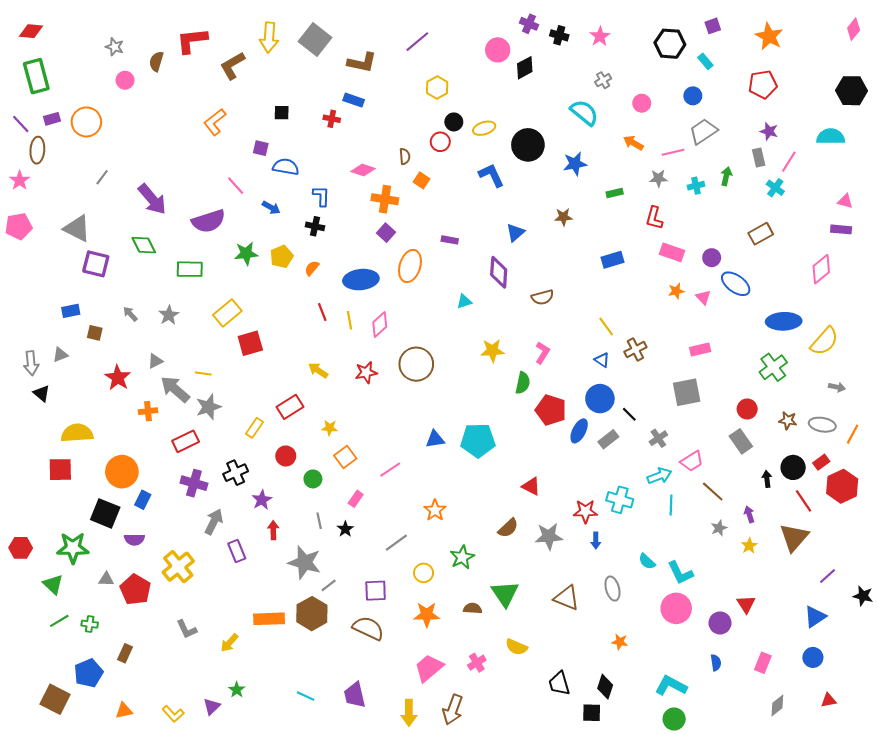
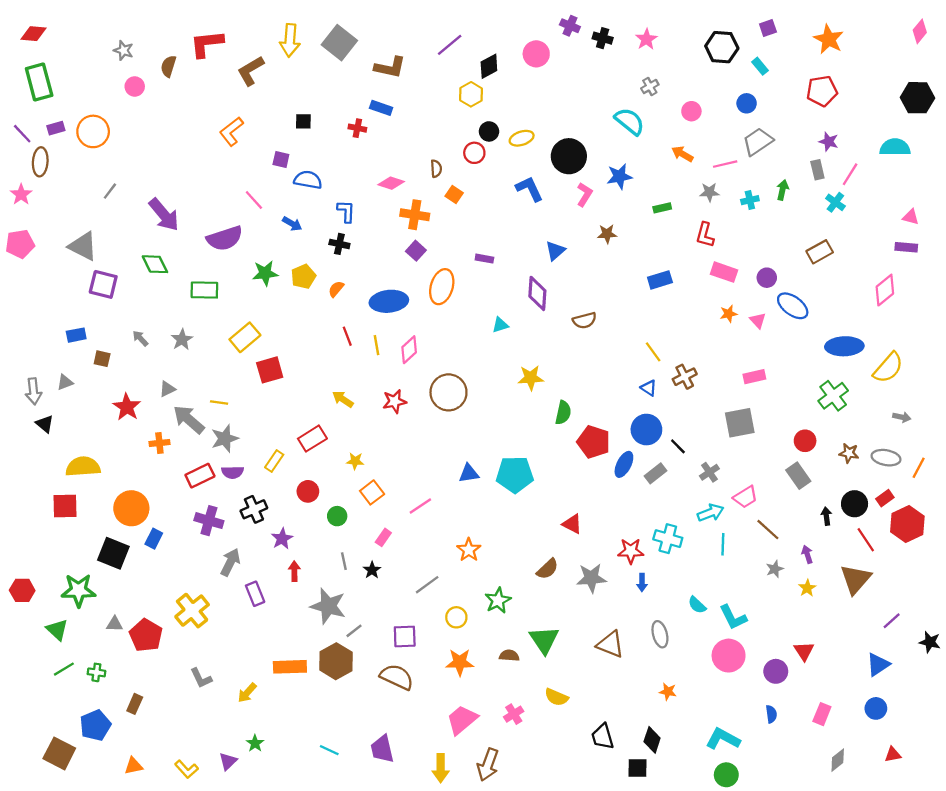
black diamond: (525, 68) -> (489, 66), moved
pink L-shape: (543, 353) -> (585, 194), moved
purple semicircle: (134, 539) -> (233, 472), moved

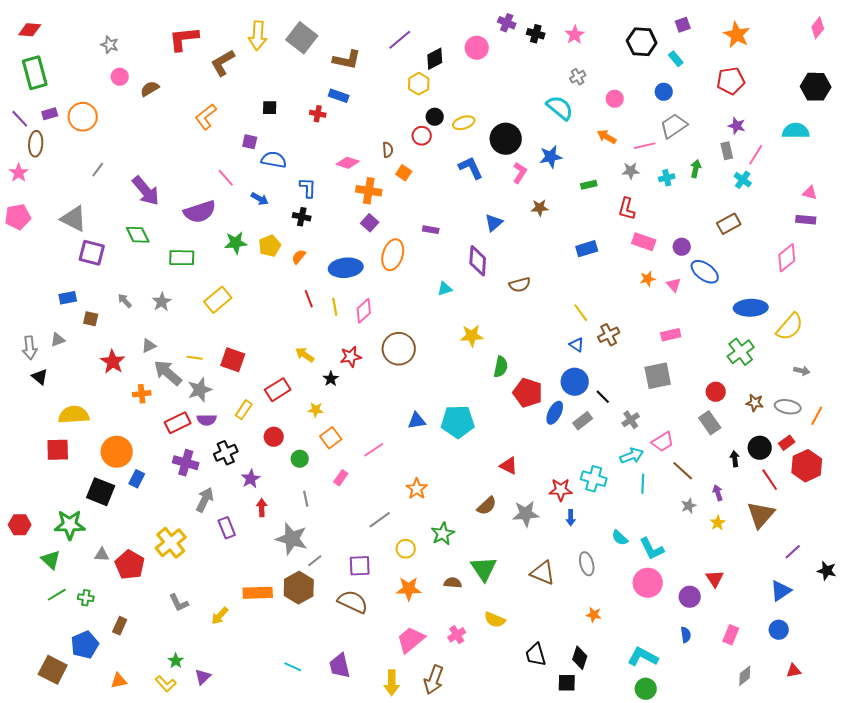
brown semicircle: (168, 66) -> (150, 89), moved, turned 42
red square: (270, 370) -> (233, 360), moved, turned 35
black star: (372, 570) -> (331, 379), moved
green star: (255, 743) -> (176, 661), moved

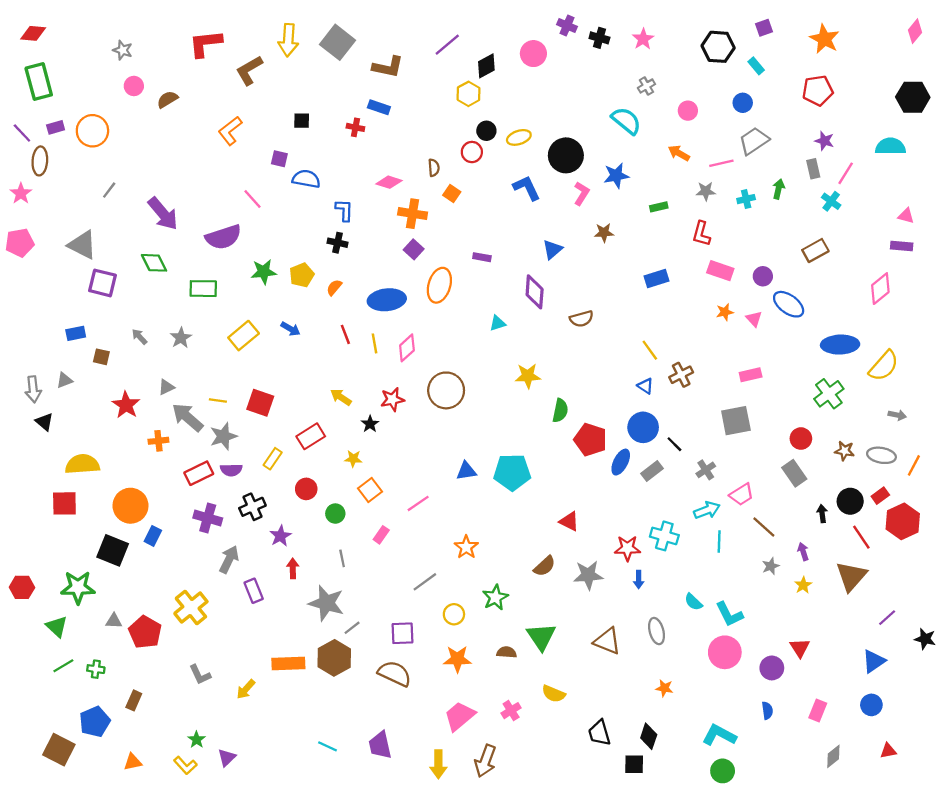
blue arrow: (260, 199) -> (291, 329), moved

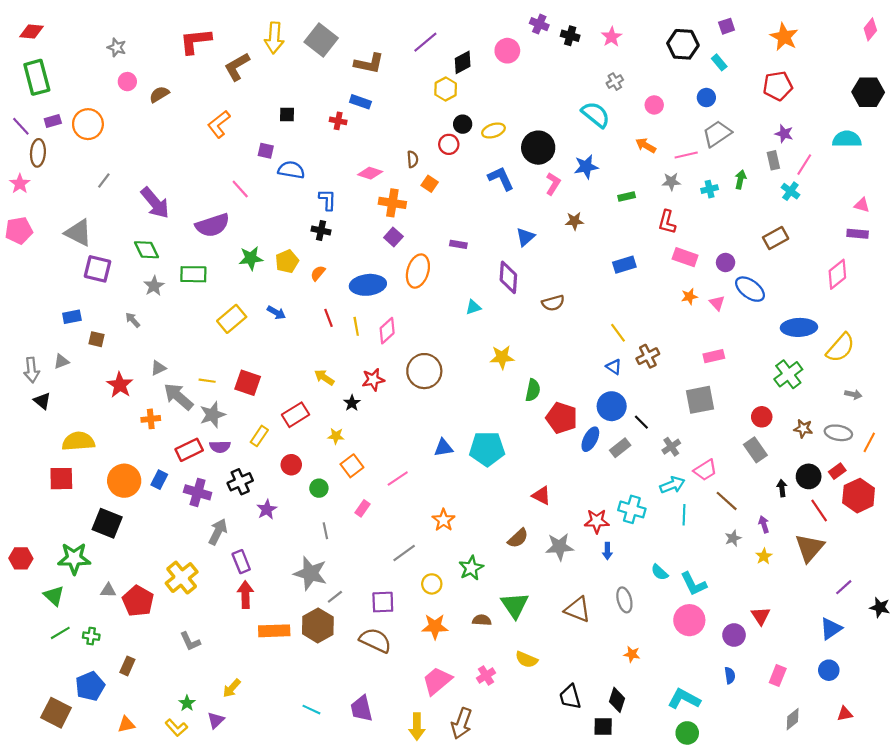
gray star: (181, 338) -> (154, 286), moved
blue rectangle: (153, 536) -> (159, 480), moved
red arrow: (293, 568) -> (245, 595), moved, size x1.4
yellow arrow: (246, 689) -> (232, 688), moved

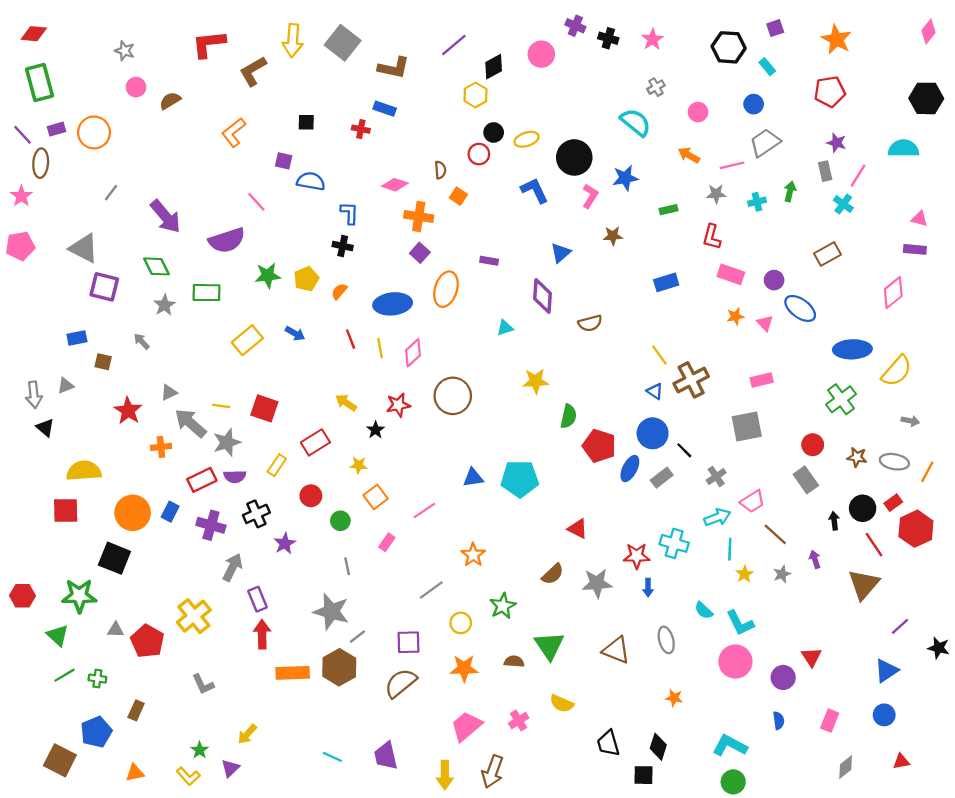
brown cross: (648, 356) -> (691, 380), size x1.4
yellow star: (764, 556) -> (745, 574), moved
brown semicircle: (375, 640) -> (401, 683), turned -64

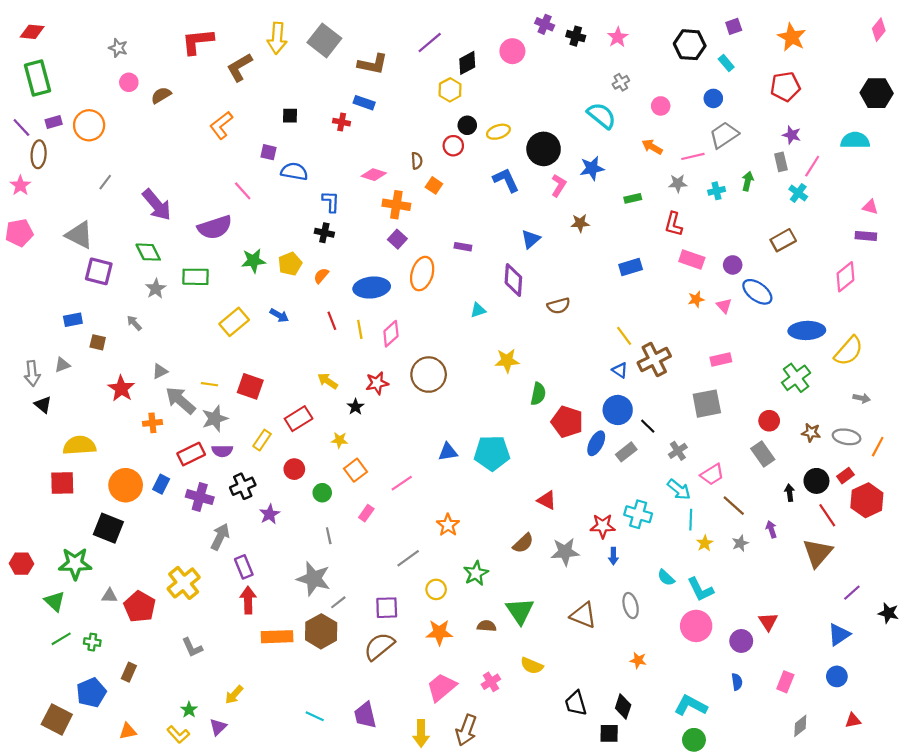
cyan arrow: (717, 517) -> (679, 489), turned 60

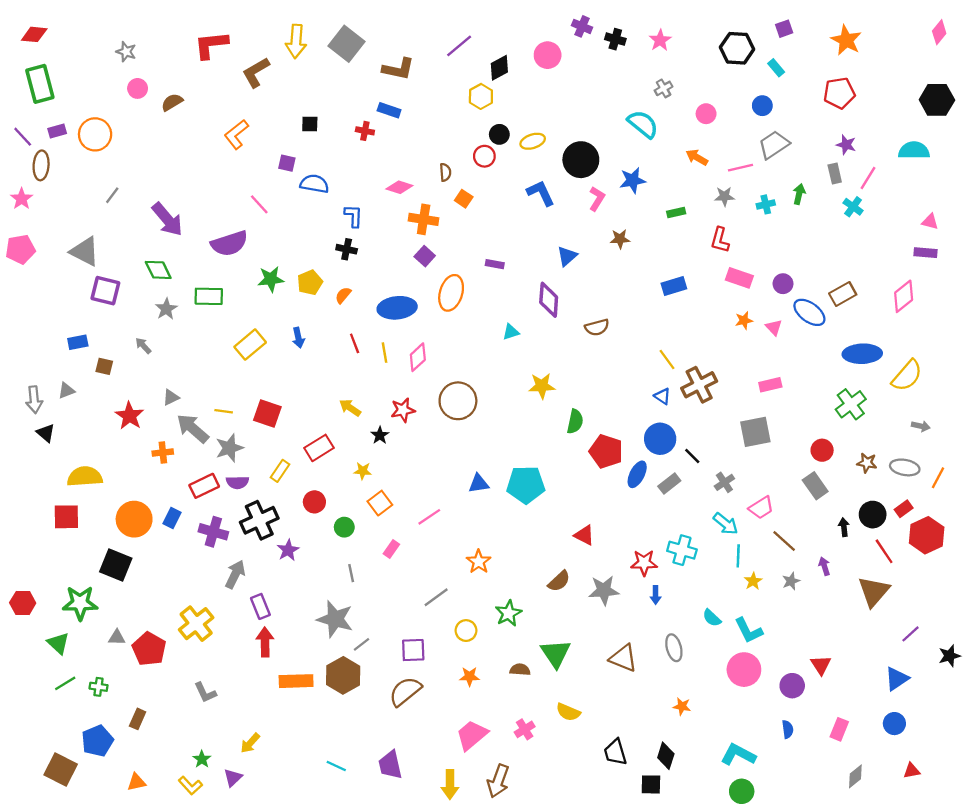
brown rectangle: (783, 240) -> (843, 294), moved
blue arrow: (279, 315) -> (298, 338), turned 48
black cross: (243, 486) -> (259, 520), size x1.4
black star: (888, 613) -> (950, 656), turned -30
orange star: (439, 632) -> (469, 676), size x0.7

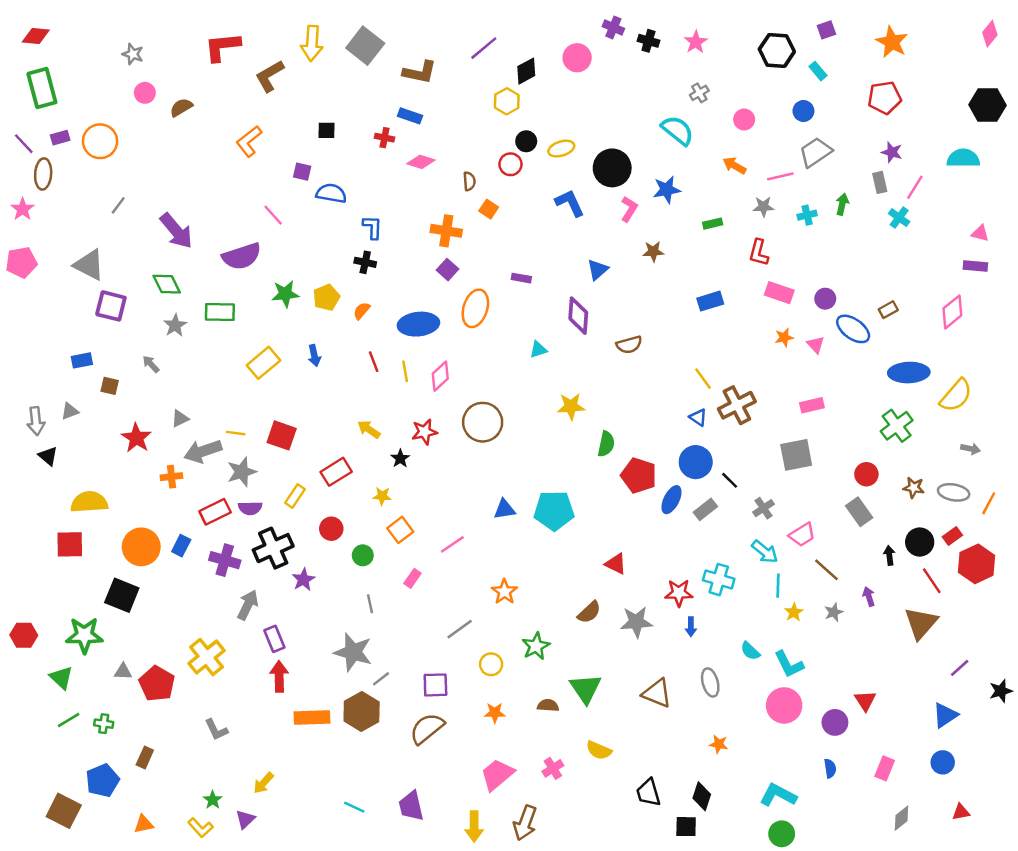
pink diamond: (399, 187) -> (421, 162), moved
brown rectangle: (843, 294) -> (888, 310), size x0.7
gray arrow: (193, 428) -> (203, 451), turned -60

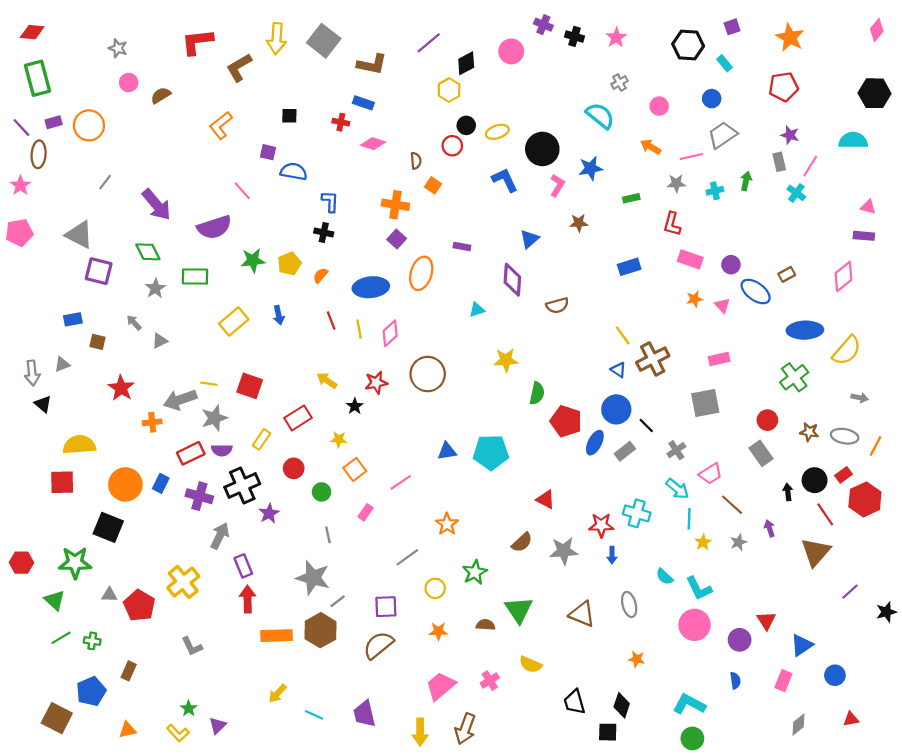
gray triangle: (180, 419) -> (160, 341), moved
blue triangle: (945, 715) -> (802, 645), moved
yellow arrow: (263, 783) -> (278, 693), moved

